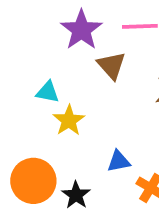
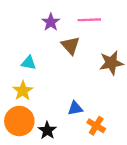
purple star: (81, 30) -> (51, 22), size x0.7
yellow star: (69, 120) -> (23, 91), moved

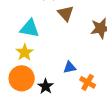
cyan triangle: (29, 63) -> (30, 28), size x1.5

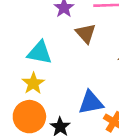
blue triangle: (70, 67) -> (91, 103), size x1.5

